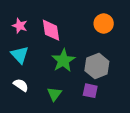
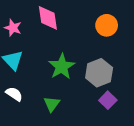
pink diamond: (51, 30) -> (48, 18), moved
purple square: (90, 91) -> (108, 100), moved, turned 32

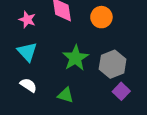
orange circle: (107, 25) -> (101, 17), moved
green triangle: (52, 104) -> (66, 95), turned -49

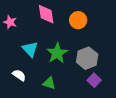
pink star: (27, 20) -> (10, 22), moved
cyan triangle: (27, 52) -> (30, 49), moved

